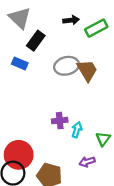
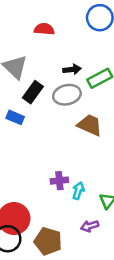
gray ellipse: (67, 66) -> (67, 95), moved
brown trapezoid: (87, 70) -> (90, 125), turned -35

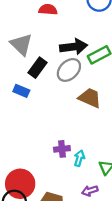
black arrow: (72, 69) -> (74, 47), size x1.6
gray ellipse: (67, 95) -> (69, 70), turned -30

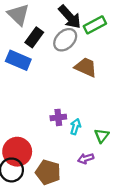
black arrow: (74, 47) -> (70, 17), turned 55
blue rectangle: (21, 91) -> (18, 60), size x1.5

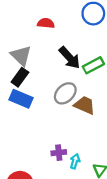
black rectangle: (34, 37) -> (20, 77), moved
gray ellipse: (65, 40) -> (65, 93), moved

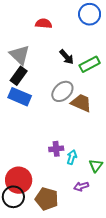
black arrow: (70, 58) -> (67, 57), size x0.7

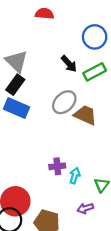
blue circle: (90, 14) -> (95, 37), moved
red semicircle: (44, 24) -> (44, 14), moved

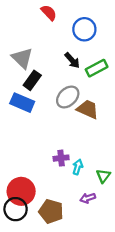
red semicircle: (44, 14) -> (49, 13), turned 42
blue circle: (95, 37) -> (84, 29), moved
black rectangle: (15, 85) -> (32, 80), moved

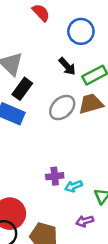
brown trapezoid: (88, 109) -> (91, 104), moved, turned -40
cyan arrow: (78, 167) -> (73, 186), turned -128

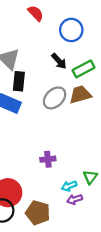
black rectangle: (22, 89) -> (19, 81), turned -30
cyan arrow: (73, 186) -> (69, 186), moved

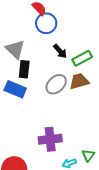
blue circle: (71, 30) -> (46, 23), moved
purple cross: (48, 159) -> (50, 139), size x1.6

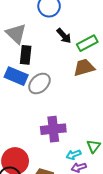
gray ellipse: (56, 84) -> (39, 84), moved

